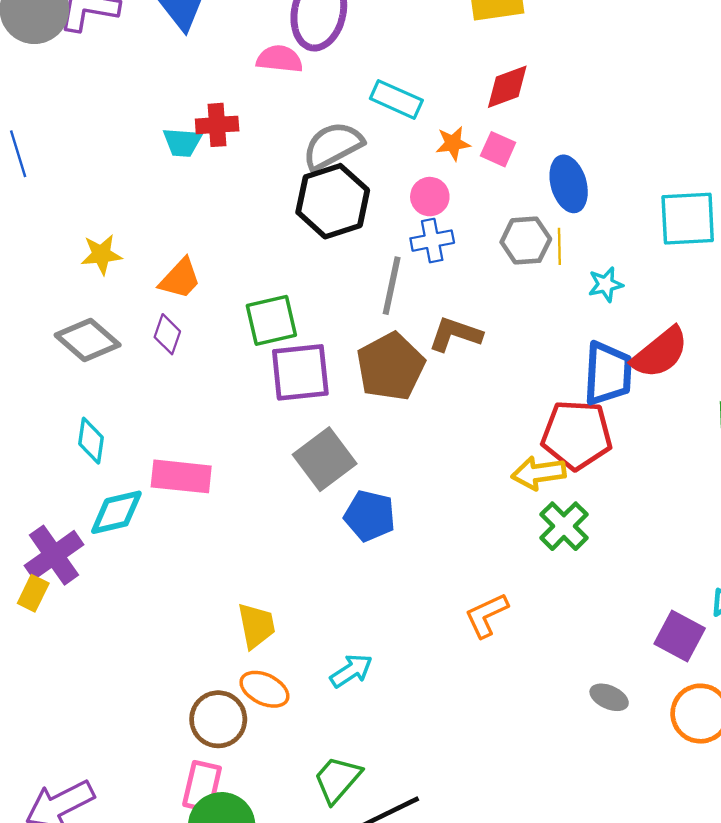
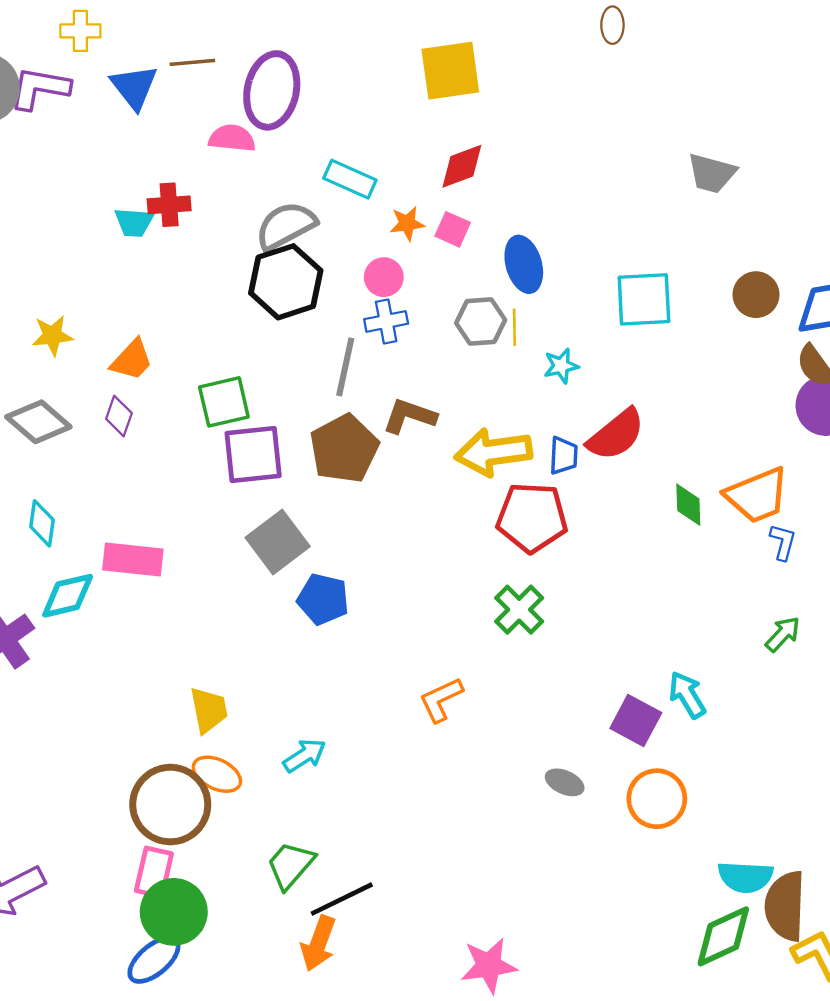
blue trapezoid: (608, 374) -> (563, 456), size x0.6
yellow arrow: (539, 473) -> (493, 452), moved, size x1.4
brown circle: (218, 719) -> (170, 805), size x1.4

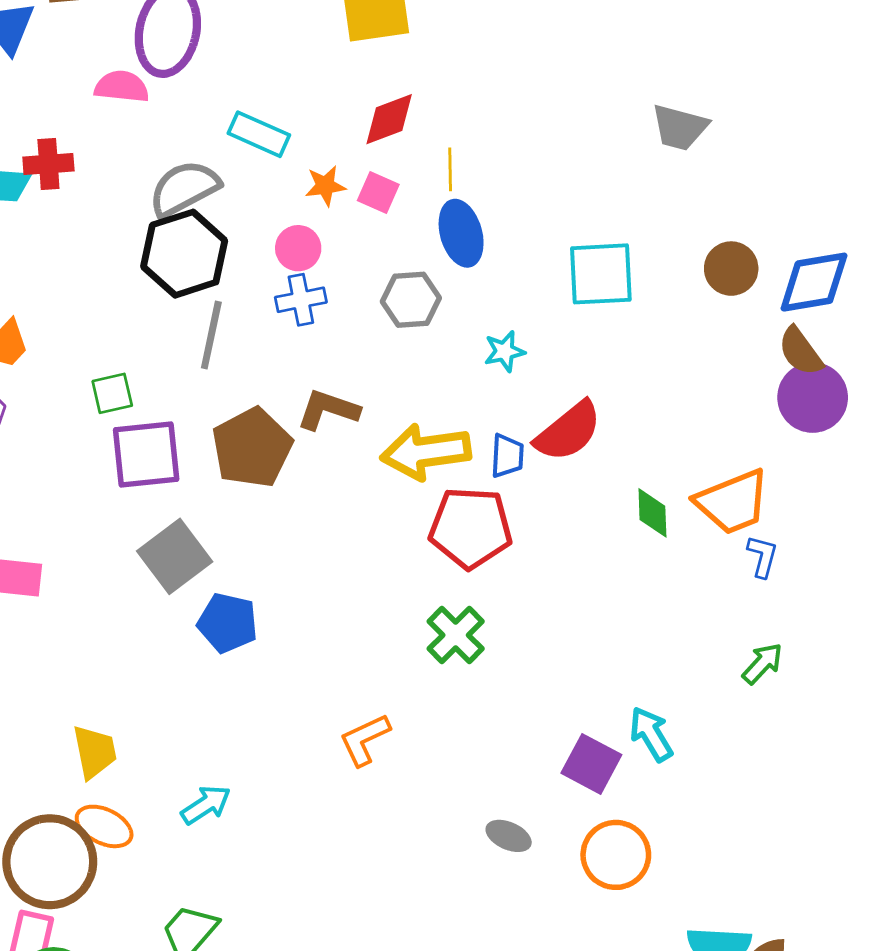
yellow line: (514, 327) -> (450, 169), moved
gray line: (345, 367) -> (211, 335), moved
green square: (224, 402) -> (112, 393), size x0.7

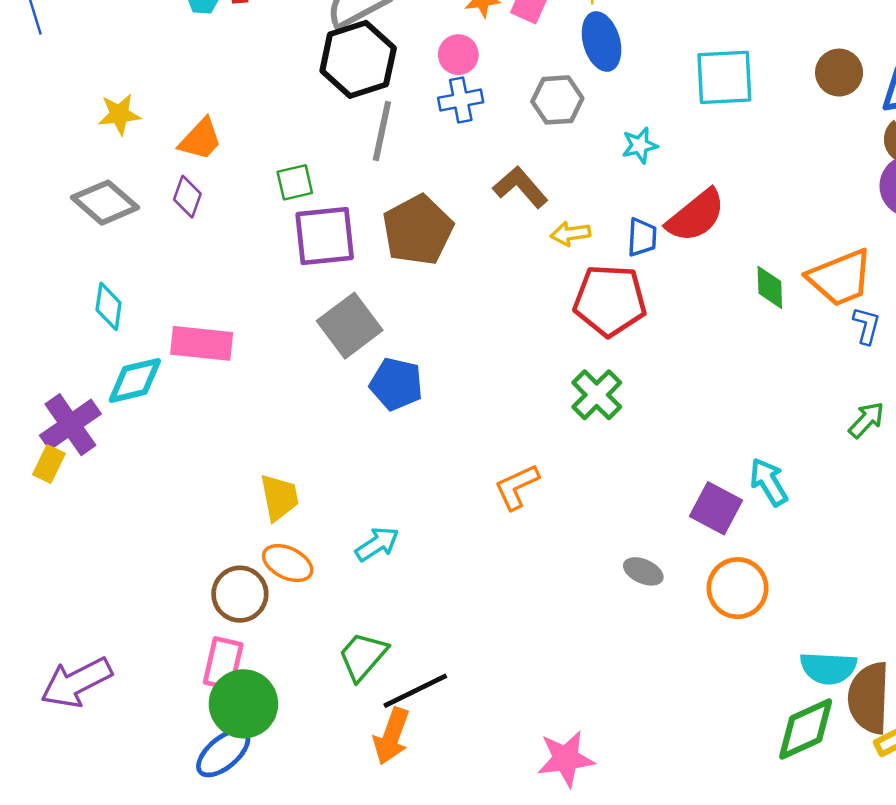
brown L-shape: (328, 410) -> (520, 187), moved, turned 30
yellow arrow: (426, 452) -> (570, 234), size x0.5
brown circle: (50, 862) -> (240, 594), size x0.7

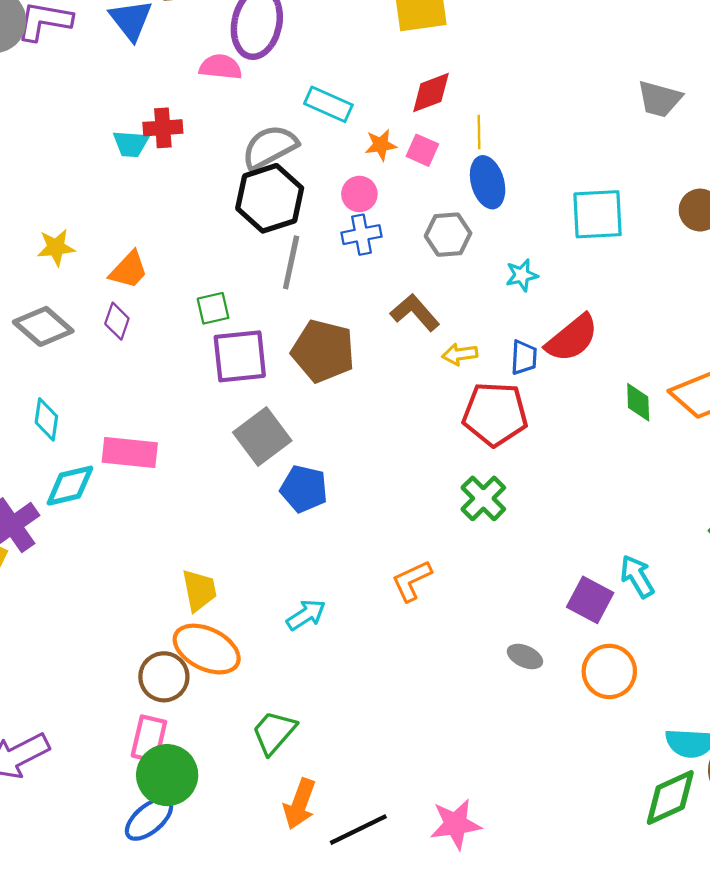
brown pentagon: (418, 230) -> (323, 351), turned -30
cyan arrow: (377, 544) -> (306, 615), moved
orange ellipse: (288, 563) -> (207, 649), size x1.5
black line: (415, 691) -> (358, 830), moved

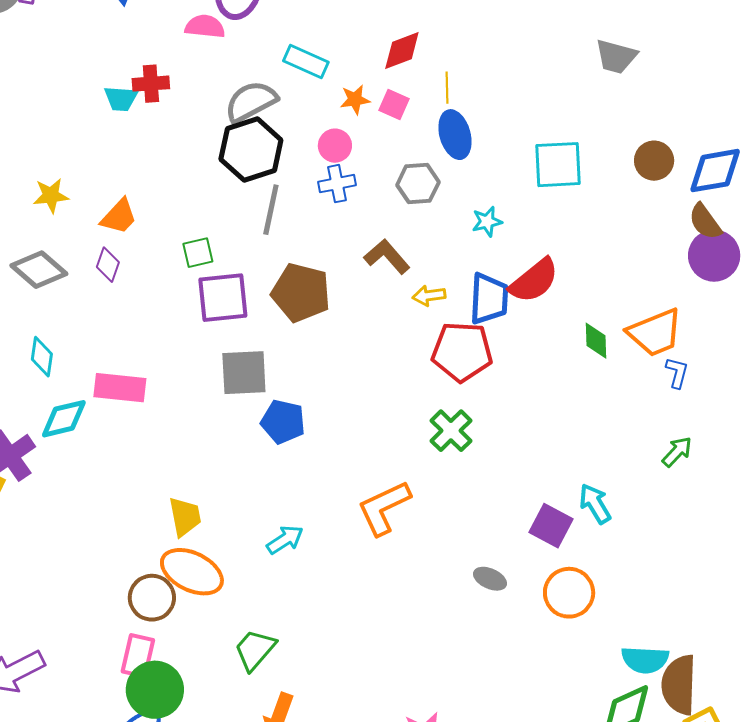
blue trapezoid: (524, 357) -> (489, 299), size x1.6
gray square: (262, 436) -> (244, 373), turned 34
orange L-shape: (412, 581) -> (384, 508), size x1.4

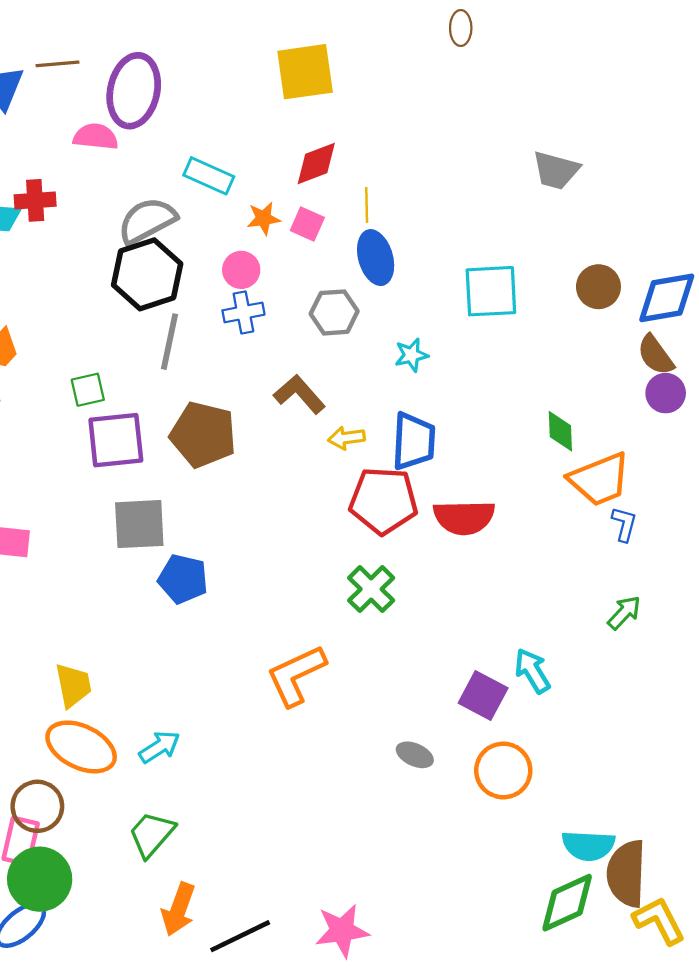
purple circle: (714, 256) -> (666, 393), size x0.7
red semicircle: (534, 281) -> (464, 517), moved, turned 38
green diamond: (596, 341) -> (560, 431), moved
cyan arrow: (285, 540) -> (159, 747), moved
brown circle: (152, 598) -> (37, 806), moved

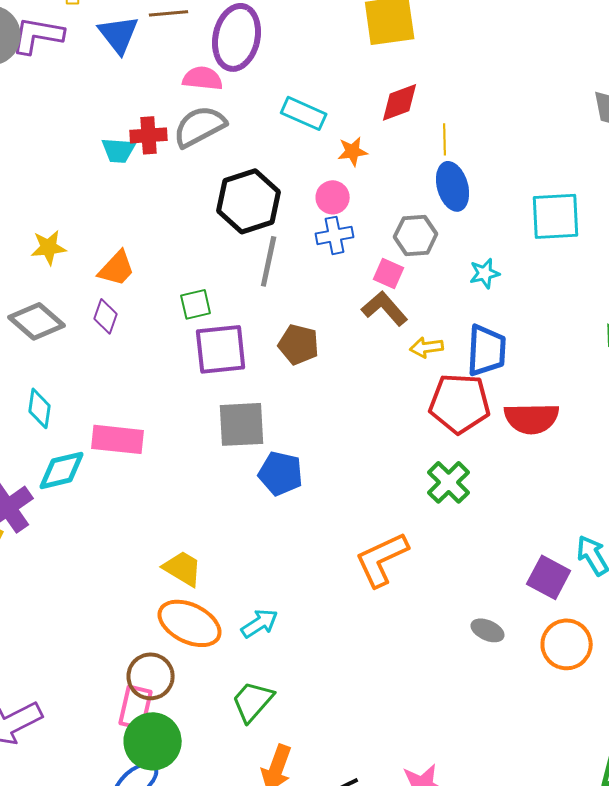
gray semicircle: (147, 221) -> (200, 126), moved
pink square: (307, 224) -> (389, 273), moved
brown pentagon: (203, 435) -> (299, 344), size x0.7
yellow trapezoid: (73, 685) -> (183, 568), turned -48

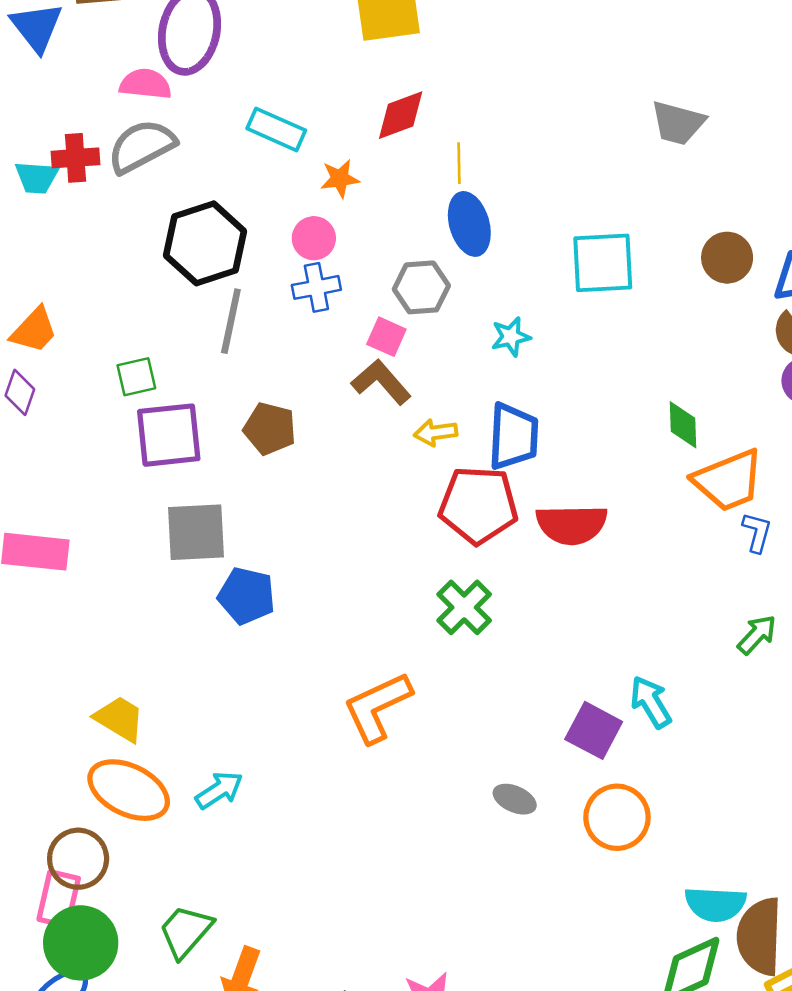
green trapezoid: (253, 701) -> (186, 931), moved

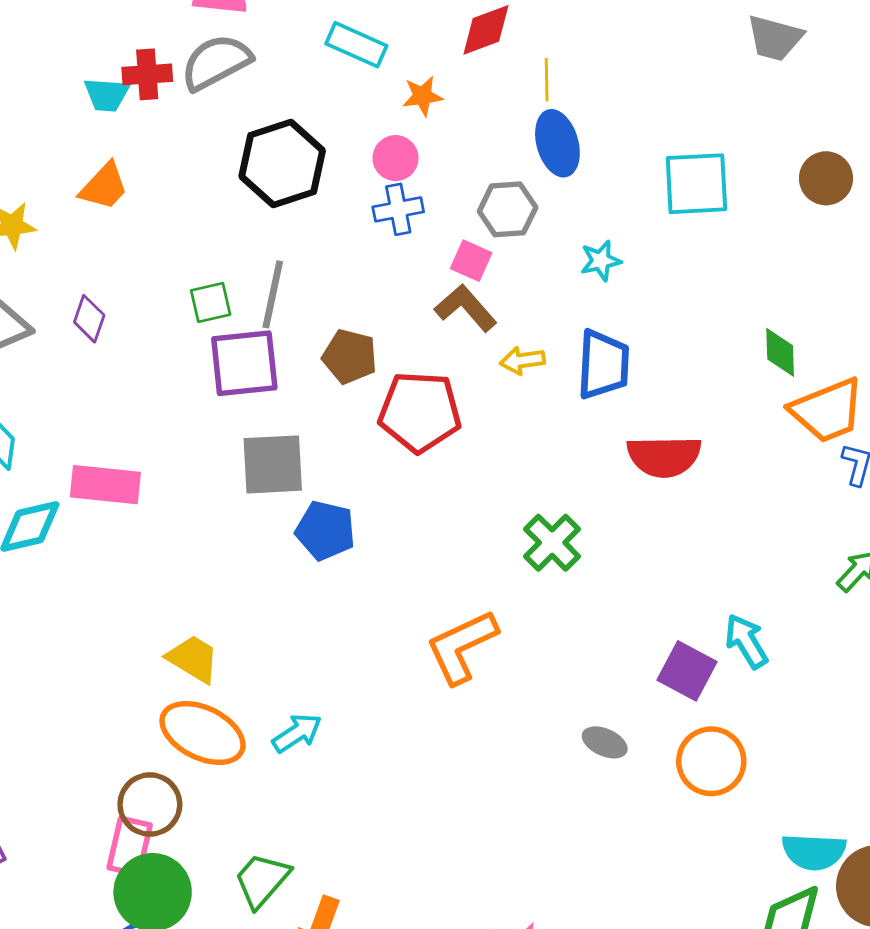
gray line: (231, 321) -> (273, 294), moved
orange trapezoid: (34, 330) -> (104, 186), moved
red pentagon: (478, 505) -> (420, 412), moved

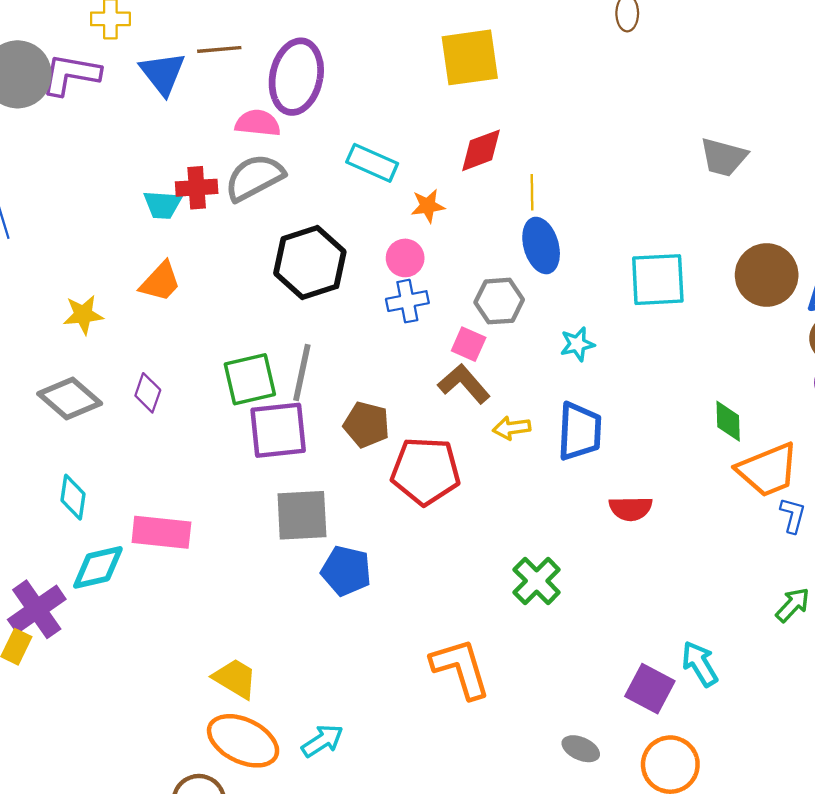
brown circle: (826, 178) -> (767, 275), size x1.4
green square: (211, 302) -> (250, 379), size x1.5
red semicircle: (664, 456) -> (631, 508), size x0.7
orange L-shape: (462, 647) -> (461, 668), turned 98

